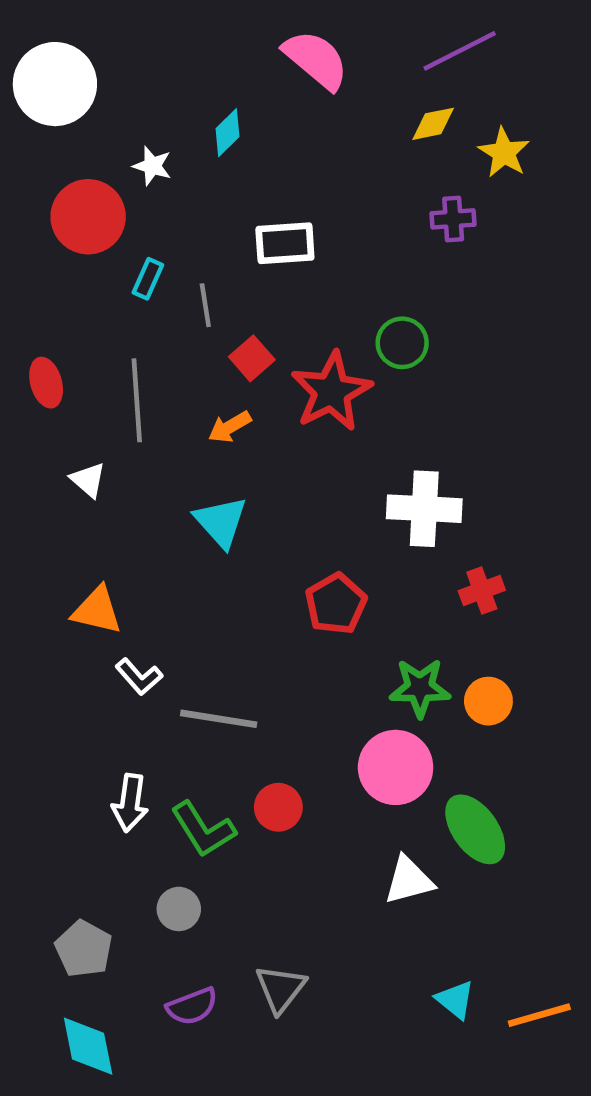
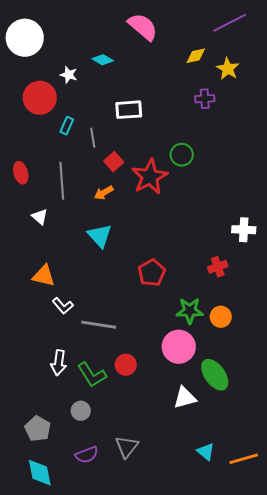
purple line: (460, 51) -> (230, 23), moved
cyan diamond: (227, 133) -> (103, 60), turned 75
white cross: (424, 509) -> (244, 230), moved, size x0.7

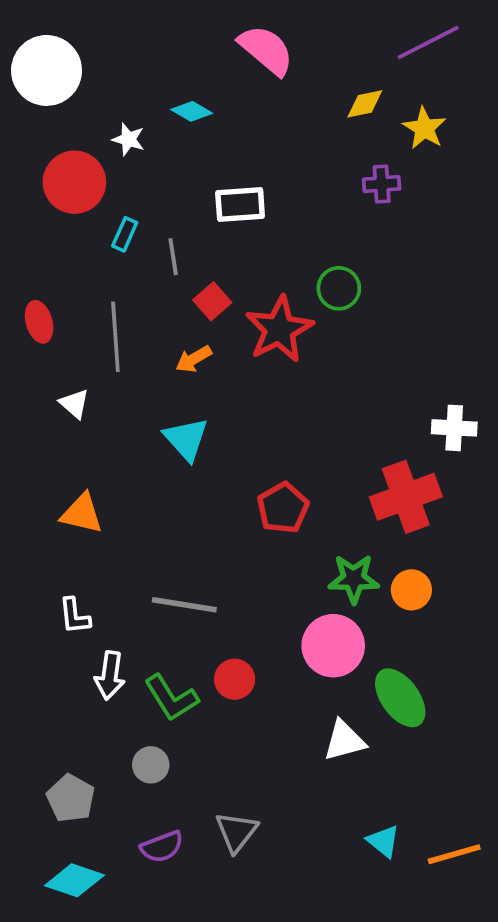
red cross: (218, 267) -> (406, 497), size x1.8
white L-shape: (63, 306) -> (74, 616), moved, turned 35
cyan diamond: (40, 473) -> (74, 880), turned -60

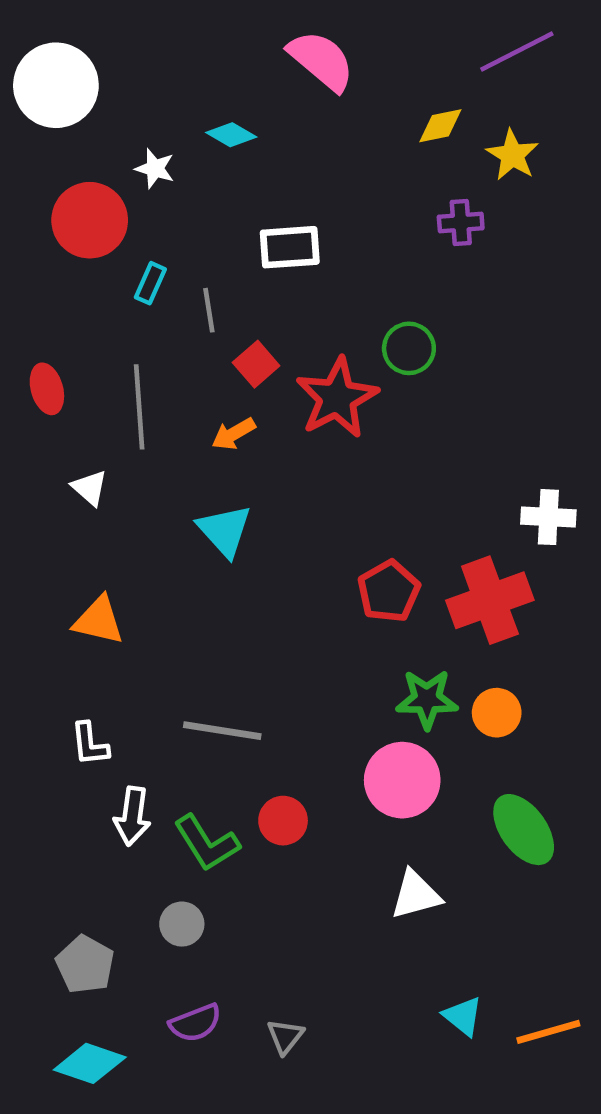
red pentagon: (283, 508) -> (389, 591), moved
green ellipse: (400, 698) -> (524, 830), moved
gray triangle: (236, 832) -> (285, 1036), moved, size x0.7

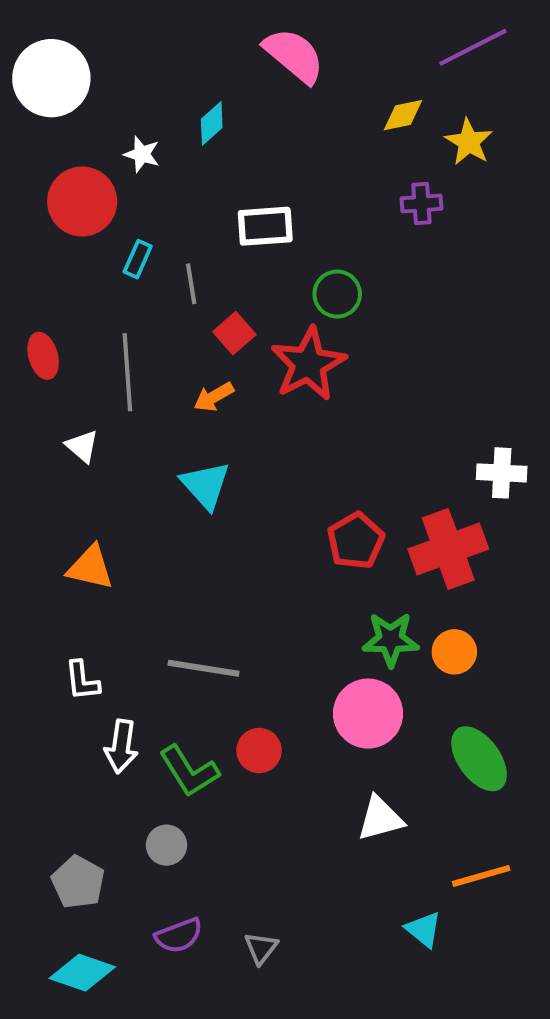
cyan diamond: (231, 135) -> (212, 123), turned -72
green circle: (409, 348) -> (337, 294), moved
orange line: (548, 1032) -> (481, 876), moved

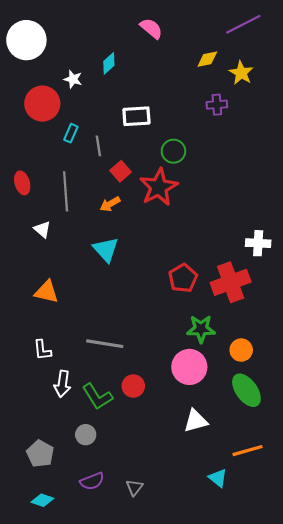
pink semicircle: (294, 56) -> (151, 28), size x0.7
orange circle: (454, 652) -> (241, 350), moved
cyan diamond: (82, 973) -> (42, 500), size x0.7

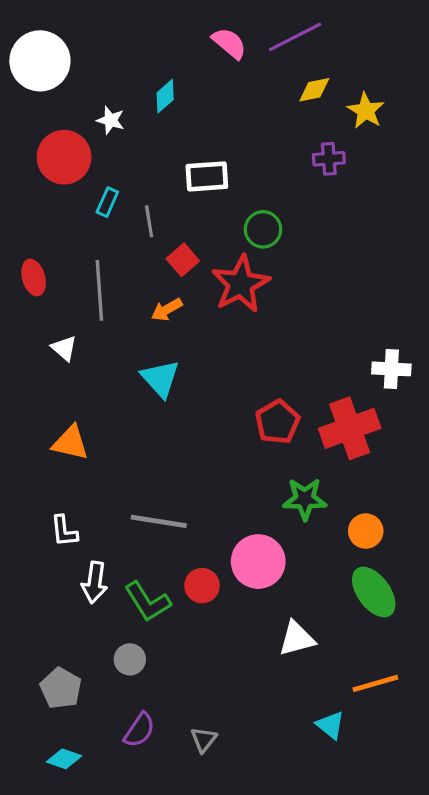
purple line: (243, 24) -> (295, 37), moved
pink circle: (189, 367) -> (258, 562), moved
purple semicircle: (92, 481) -> (139, 730), turned -35

